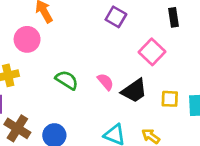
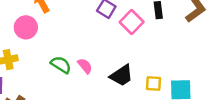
pink square: (152, 52) -> (132, 22), moved
pink semicircle: (105, 82) -> (85, 66), moved

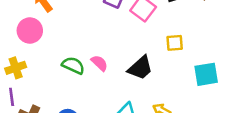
yellow square: (153, 83) -> (175, 43), moved

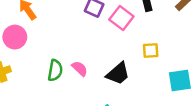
green semicircle: (73, 65) -> (55, 70), turned 75

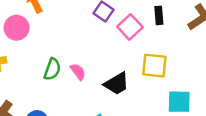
yellow square: (151, 50) -> (154, 66), size x1.5

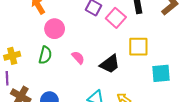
pink circle: (16, 28) -> (55, 29), moved
green semicircle: (52, 69) -> (45, 55), moved

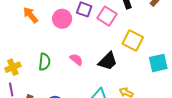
pink circle: (55, 29) -> (62, 19), moved
yellow square: (138, 47) -> (133, 40), turned 35

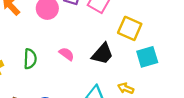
cyan square: (158, 63) -> (147, 57), moved

